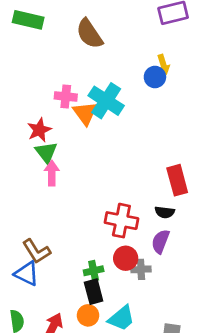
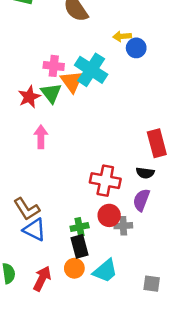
yellow arrow: (163, 64) -> (122, 36), moved, turned 102
green triangle: (46, 152) -> (51, 93), moved
blue triangle: (27, 274) -> (34, 230), moved

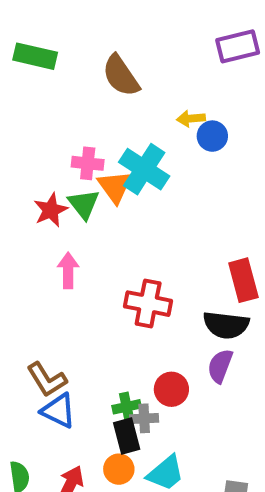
black semicircle: (145, 173) -> (226, 325), size x1.6
red cross: (105, 181) -> (148, 304), moved
gray cross: (123, 226) -> (144, 418), moved

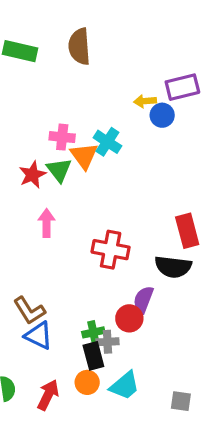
purple rectangle: (238, 46) -> (182, 87), moved
brown semicircle: (121, 76) -> (79, 46), moved, turned 30
cyan cross: (144, 169) -> (107, 142), size x0.7
purple semicircle: (220, 366) -> (143, 300), moved

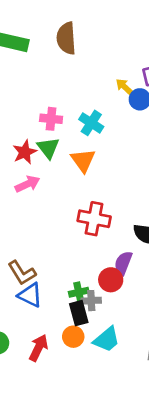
yellow arrow: (145, 101) -> (125, 87), turned 48
orange triangle: (84, 156) -> (83, 160), moved
pink arrow: (47, 223) -> (27, 184), moved, turned 65

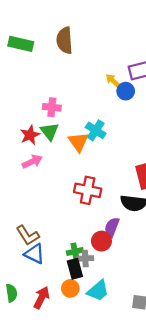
cyan cross: (91, 123) -> (96, 130), moved

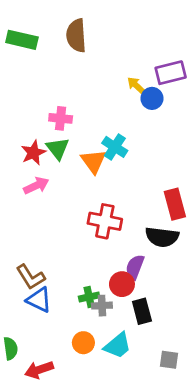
black rectangle: (75, 269) -> (142, 311), moved
red arrow: (41, 298) -> (39, 370), moved, turned -135

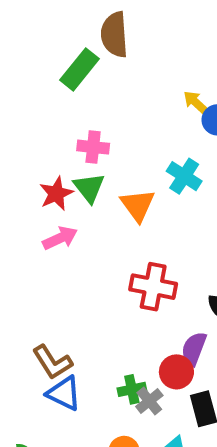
green rectangle: (22, 40) -> (79, 69), moved, turned -64
cyan cross: (115, 147) -> (184, 176), moved
gray cross: (102, 306) -> (149, 401), turned -36

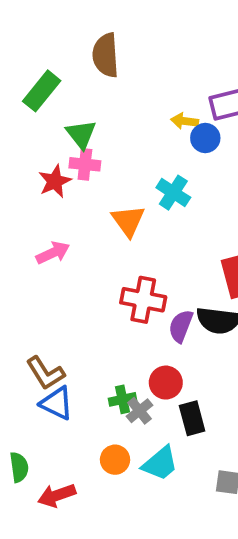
green rectangle: (79, 69) -> (42, 91), moved
yellow arrow: (196, 102) -> (185, 121), turned -36
green triangle: (89, 188) -> (81, 134), moved
red star: (56, 194) -> (55, 181), moved
purple semicircle: (194, 349) -> (181, 326), moved

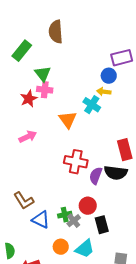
yellow arrow: (185, 121) -> (104, 92), moved
blue triangle: (57, 403) -> (41, 220), moved

